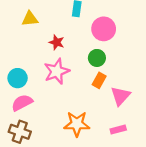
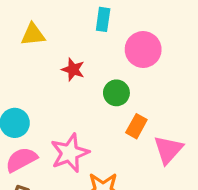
green circle: (97, 58) -> (116, 93), moved
pink star: (57, 71) -> (70, 153), moved

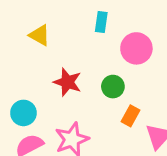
yellow triangle: (33, 34) -> (40, 35), turned 35
red star: (73, 70) -> (67, 82), moved, size x1.4

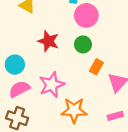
pink circle: (136, 48) -> (86, 15), moved

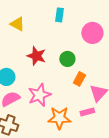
pink circle: (86, 15) -> (92, 33), moved
pink rectangle: (115, 116) -> (87, 112), moved

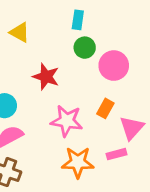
pink circle: (92, 33) -> (114, 66), moved
green circle: (67, 59) -> (85, 48), moved
pink star: (39, 95) -> (67, 121), moved, turned 30

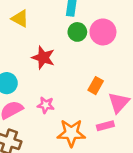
pink circle: (114, 66) -> (103, 32), moved
pink star: (67, 121) -> (46, 105), moved, size x0.6

